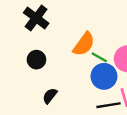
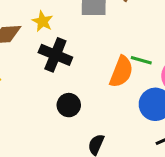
green line: (99, 57) -> (141, 60), moved

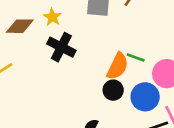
black circle: (69, 105) -> (113, 90), moved

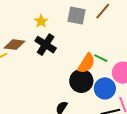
brown diamond: (20, 26) -> (15, 45), moved
black circle: (113, 90) -> (81, 81), size x1.5

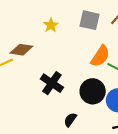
black cross: (46, 45) -> (52, 83), moved
orange semicircle: (86, 63) -> (100, 56), moved

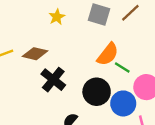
brown diamond: (21, 50) -> (35, 54), moved

